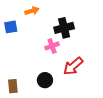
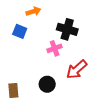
blue square: (11, 27) -> (20, 31), moved, turned 32
black cross: (64, 28) -> (67, 29), turned 30

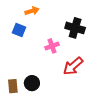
black cross: (67, 29) -> (75, 28), moved
black circle: (47, 84) -> (32, 83), moved

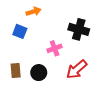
black circle: (32, 83) -> (39, 73), moved
brown rectangle: (13, 86) -> (16, 70), moved

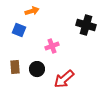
black cross: (79, 29) -> (86, 25), moved
red arrow: (77, 69) -> (64, 79), moved

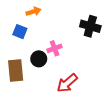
brown rectangle: (15, 67) -> (16, 70), size x1.5
black circle: (37, 69) -> (39, 59), moved

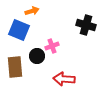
blue square: (20, 32) -> (19, 30), size x1.5
red arrow: (67, 83) -> (64, 79), turned 45

